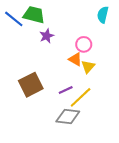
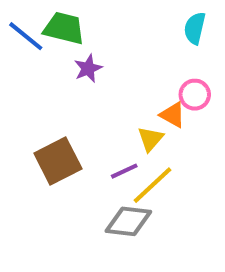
pink circle: (84, 44) -> (195, 95), moved
orange triangle: (75, 59) -> (173, 115), moved
yellow triangle: (88, 67) -> (150, 139), moved

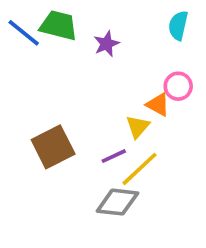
purple star: (88, 68) -> (106, 44), moved

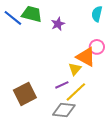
orange triangle: (158, 105) -> (86, 57), size x1.5
brown square: (53, 147) -> (25, 94), moved

